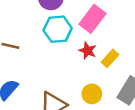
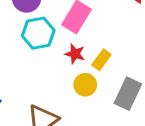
yellow circle: (92, 94) -> (85, 85), moved

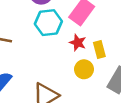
yellow rectangle: (101, 60) -> (99, 50), turned -56

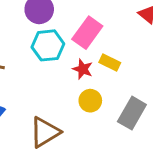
yellow rectangle: (99, 50) -> (110, 63), moved, turned -49

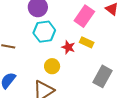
pink rectangle: (87, 33) -> (84, 16), moved
yellow circle: (90, 101) -> (52, 66), moved

